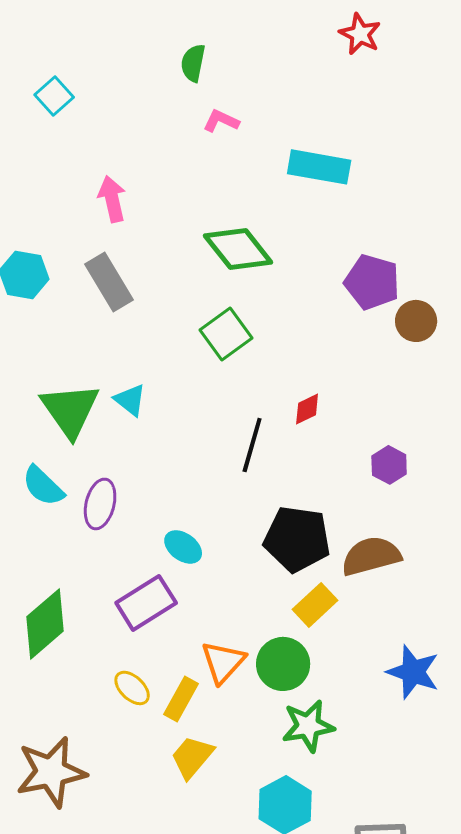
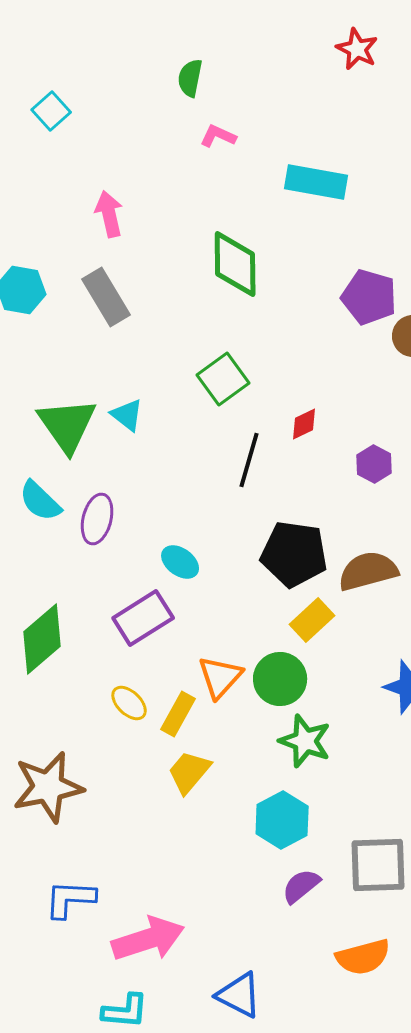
green diamond: (238, 249) -> (235, 264), turned 38
green square: (226, 334) -> (223, 379), moved
purple hexagon: (389, 465) -> (374, 464), moved
green star: (308, 726) -> (305, 741), turned 30

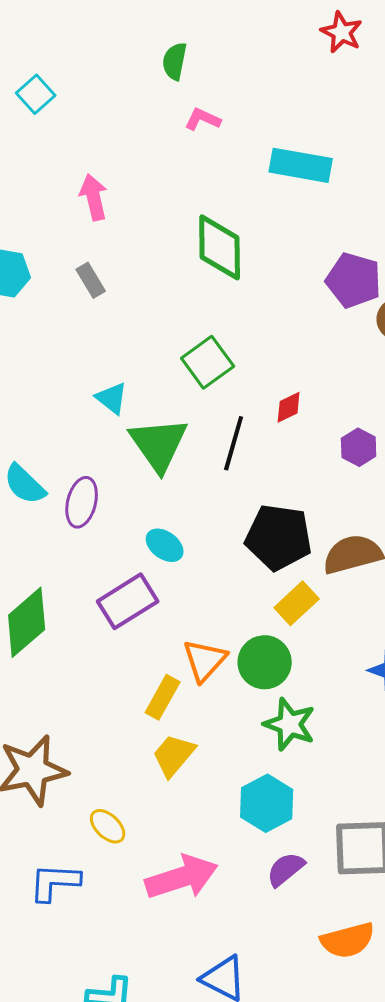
gray rectangle: (106, 297) -> (91, 280), size x0.6
green triangle: (67, 425) -> (159, 444), moved
yellow ellipse: (129, 703) -> (108, 826), moved
pink arrow: (148, 939) -> (182, 877), moved

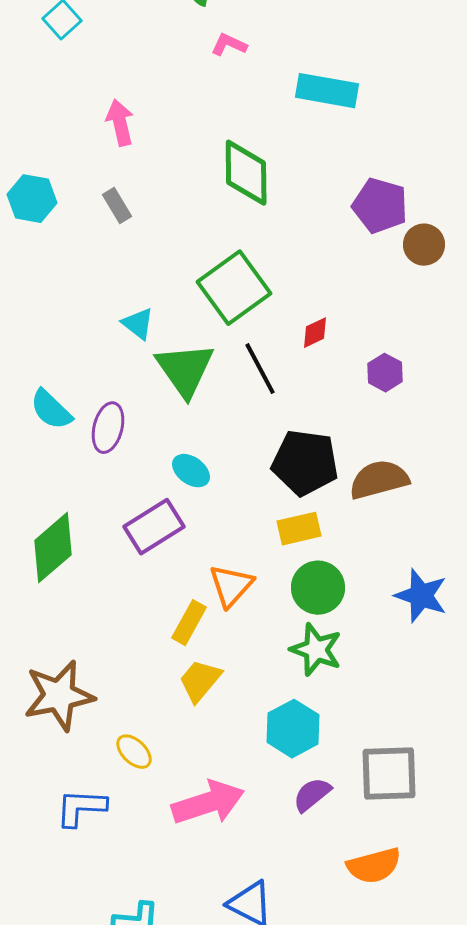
green square: (208, 362) -> (234, 288), size x1.4
black line: (234, 443) -> (260, 369), turned -44
yellow rectangle: (297, 603) -> (299, 529), moved, turned 30
green circle: (265, 662) -> (318, 588), moved

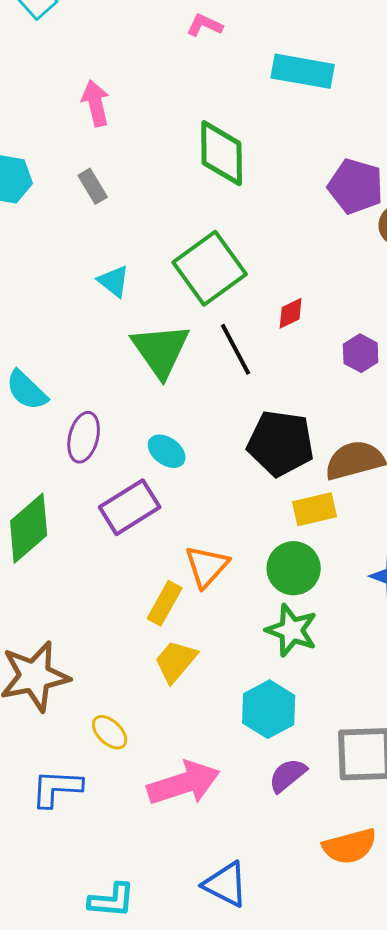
cyan triangle: (138, 324) -> (114, 281), moved
purple ellipse: (108, 428) -> (84, 437), moved
yellow rectangle: (299, 529) -> (315, 509), moved

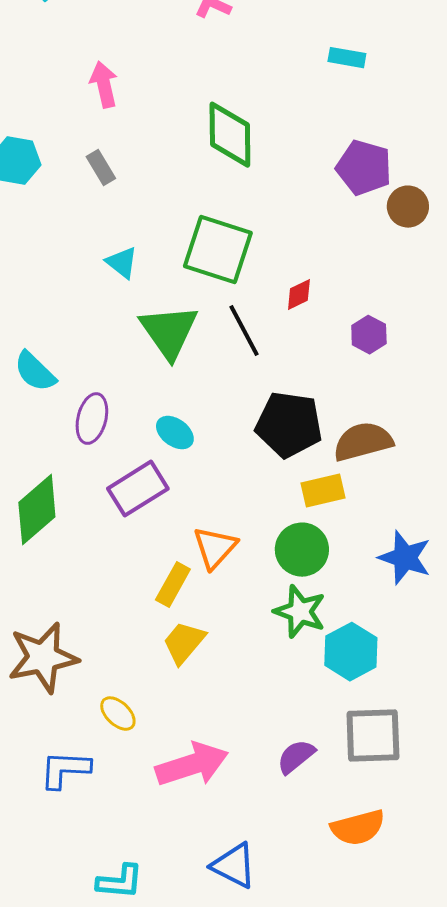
cyan rectangle: (303, 71) -> (347, 58), moved, size x0.6
green square: (210, 268) -> (218, 250), turned -36
cyan hexagon: (269, 709) -> (351, 652), moved

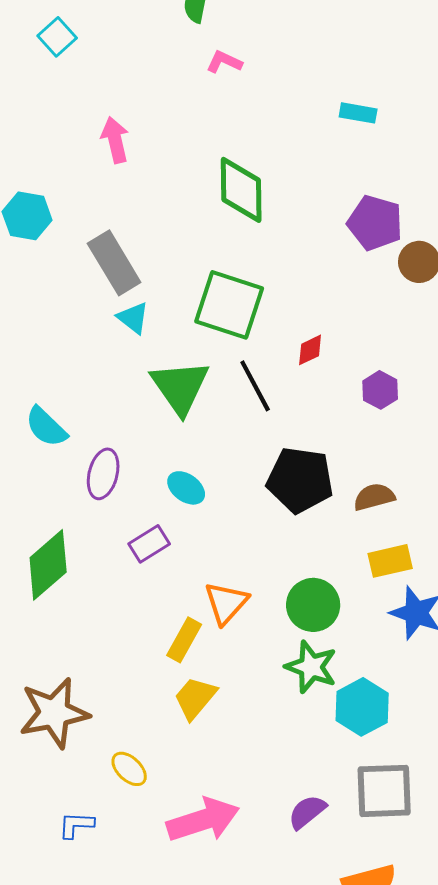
gray rectangle: (101, 168) -> (114, 263), moved, size x1.8
brown semicircle: (363, 442) -> (374, 497), size x0.7
purple rectangle: (138, 489) -> (149, 544), size x0.7
yellow rectangle: (323, 491) -> (390, 561), moved
blue L-shape: (65, 770) -> (76, 825), size x0.7

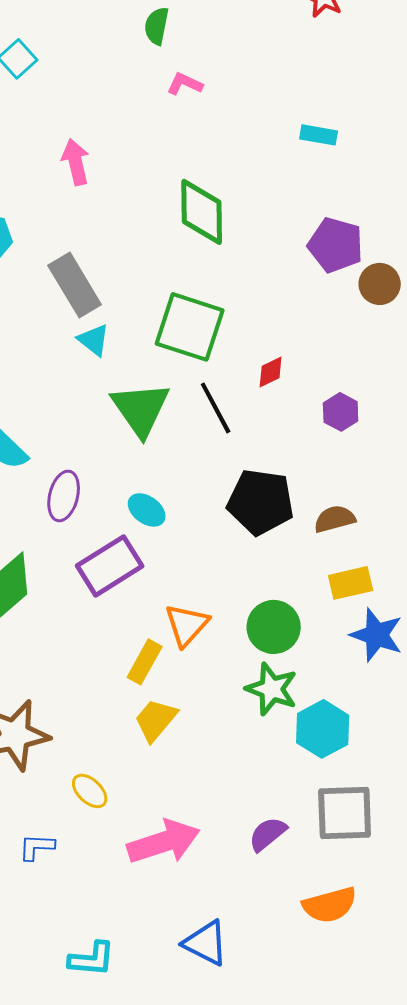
purple rectangle: (149, 544) -> (110, 566), size x1.6

